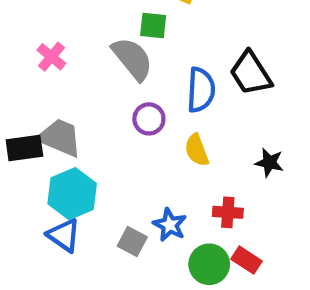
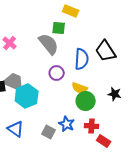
yellow semicircle: (197, 150) -> (80, 88), turned -49
cyan hexagon: (72, 194) -> (27, 96), moved
red cross: (228, 212) -> (92, 126), moved
green circle: (209, 264) -> (86, 101), moved

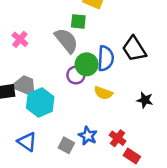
green circle: (86, 101) -> (87, 64), moved
red cross: (92, 126) -> (118, 138), turned 32

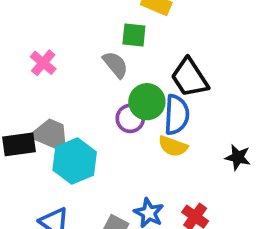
gray semicircle: (66, 41) -> (115, 65), size x0.7
black trapezoid: (134, 49) -> (190, 78), moved
blue semicircle: (106, 58) -> (177, 115), moved

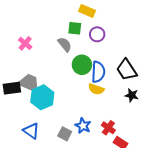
black trapezoid: (190, 78) -> (127, 70), moved
purple circle: (130, 118) -> (97, 34), moved

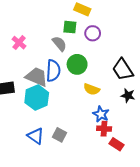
blue semicircle: (98, 72) -> (53, 71), moved
gray trapezoid: (29, 83) -> (37, 77), moved
blue star: (83, 126) -> (101, 114), moved
red cross: (108, 128) -> (104, 129), turned -32
blue triangle: (31, 131) -> (36, 136), moved

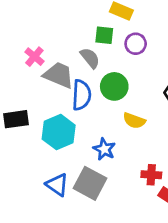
gray trapezoid: (37, 77) -> (59, 75), moved
blue star: (101, 114) -> (104, 149), moved
gray square: (59, 135) -> (90, 183), size x1.6

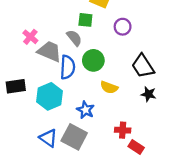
purple circle: (136, 44) -> (123, 27), moved

